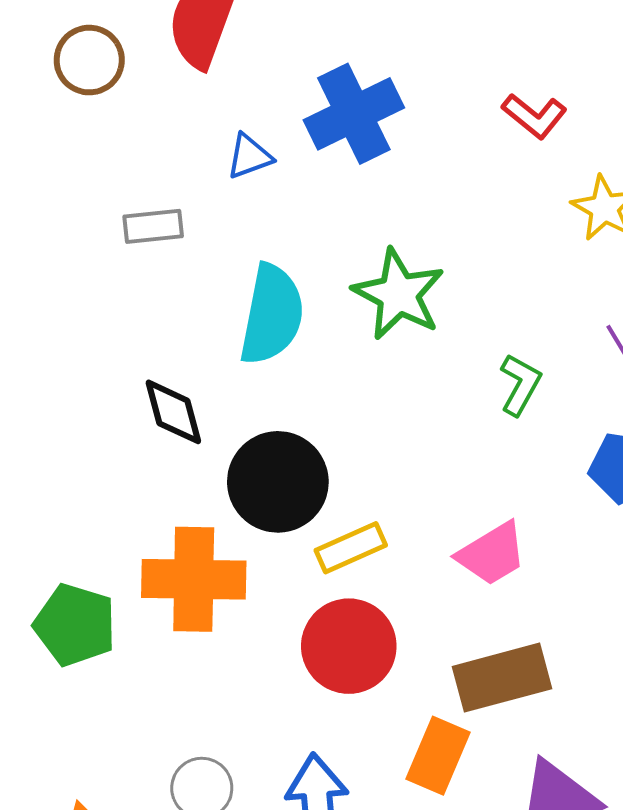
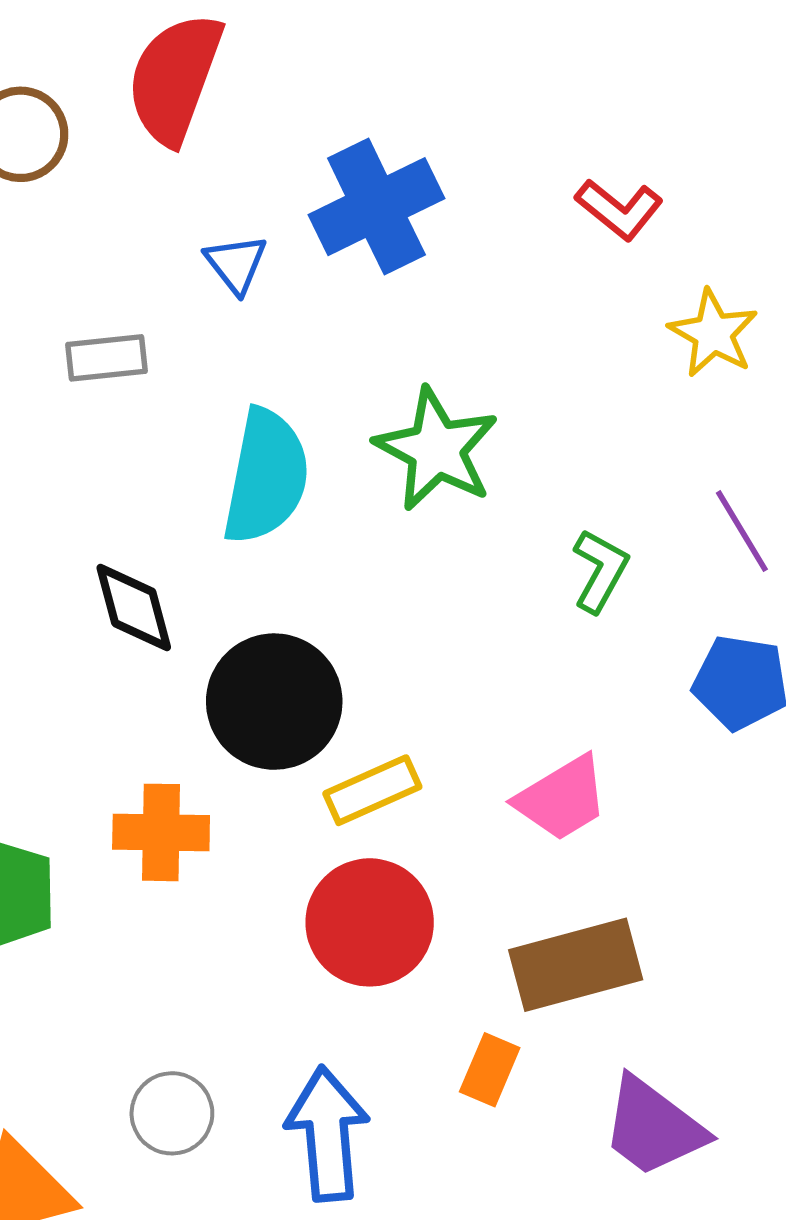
blue triangle: (249, 156) -> (236, 264), turned -48
orange cross: (194, 579) -> (161, 832), size x0.7
orange rectangle: (438, 756) -> (490, 1070), size x0.7

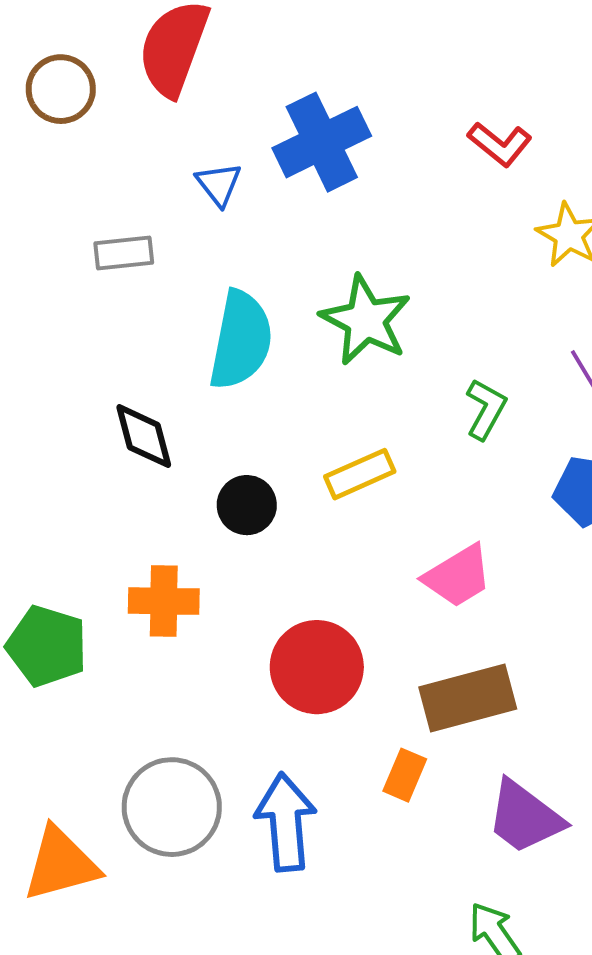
black circle: (274, 702) -> (247, 505), size x0.6
yellow rectangle: (372, 790) -> (360, 474), moved
gray circle: (172, 1113) -> (172, 807), size x1.6

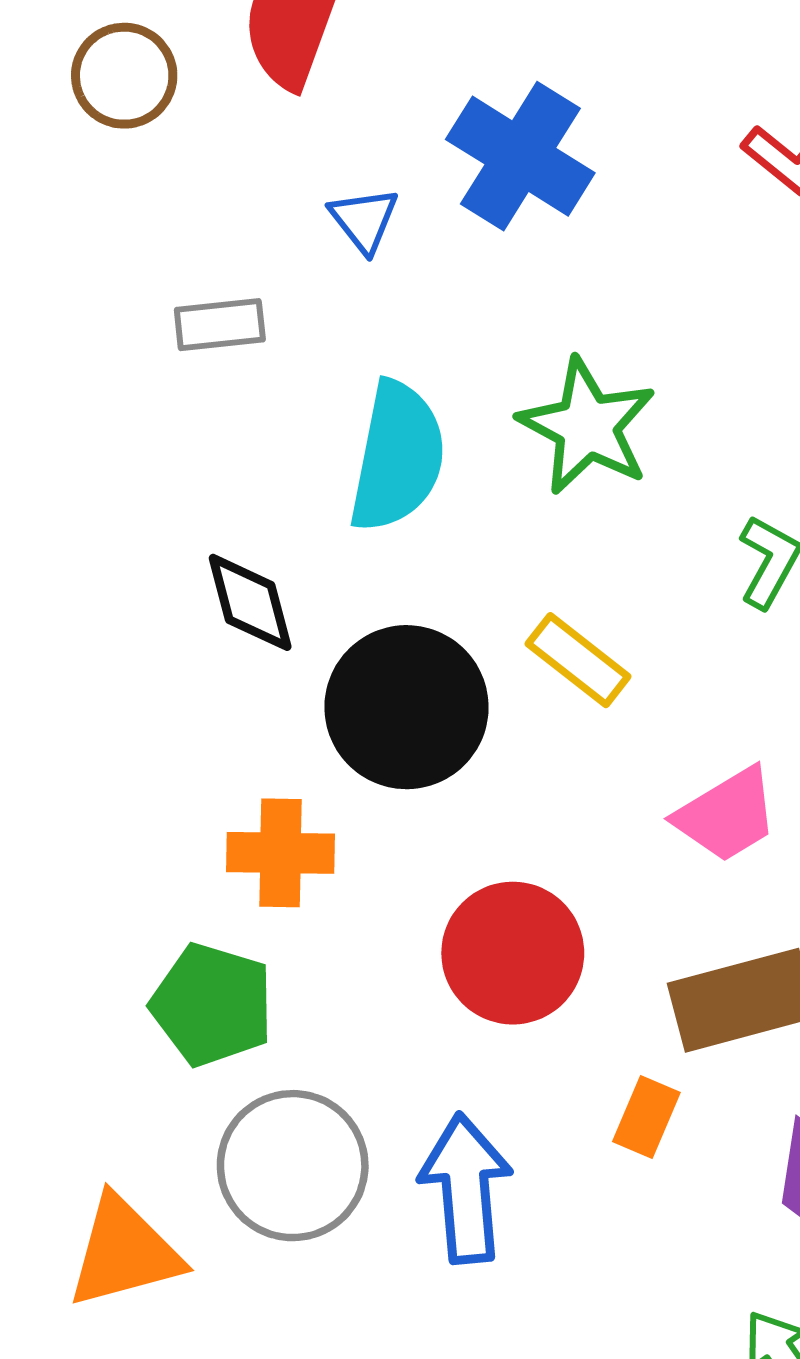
blue cross: (322, 142) -> (520, 156), turned -32
yellow rectangle: (360, 474) -> (578, 660), turned 62
black circle: (247, 505) -> (407, 707), size x1.8
green pentagon: (47, 646) -> (212, 1005), moved

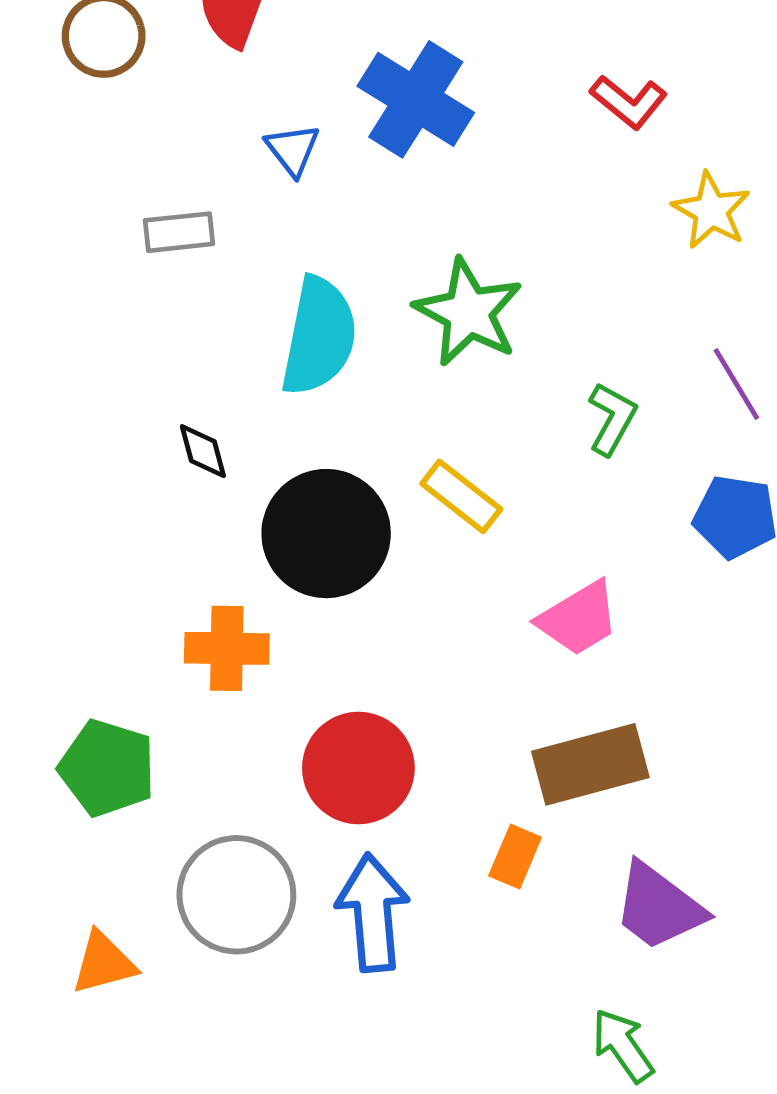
black diamond: (250, 602) -> (203, 451), size x0.7
red circle: (513, 953) -> (358, 768), moved
green pentagon: (212, 1005) -> (107, 768), moved
orange triangle: (124, 1252) -> (104, 963), size x0.7

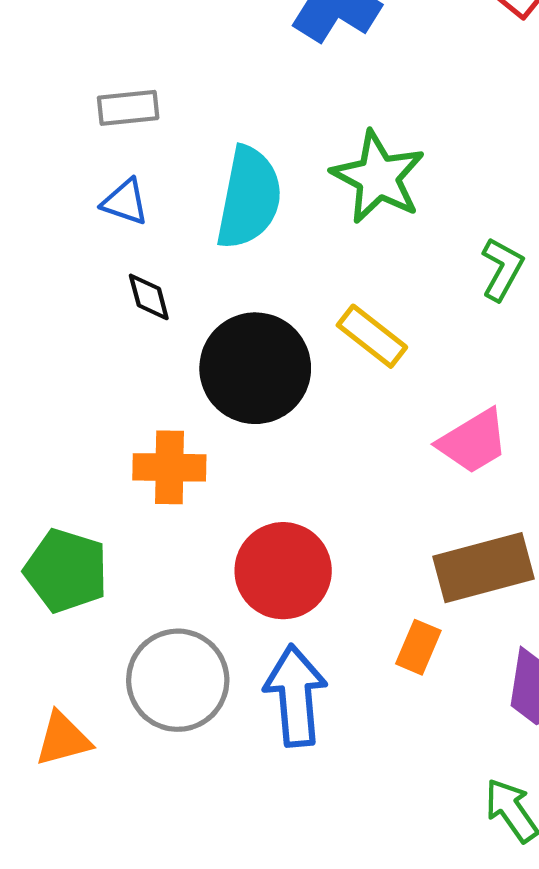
blue triangle: (293, 150) -> (125, 202), moved, turned -33

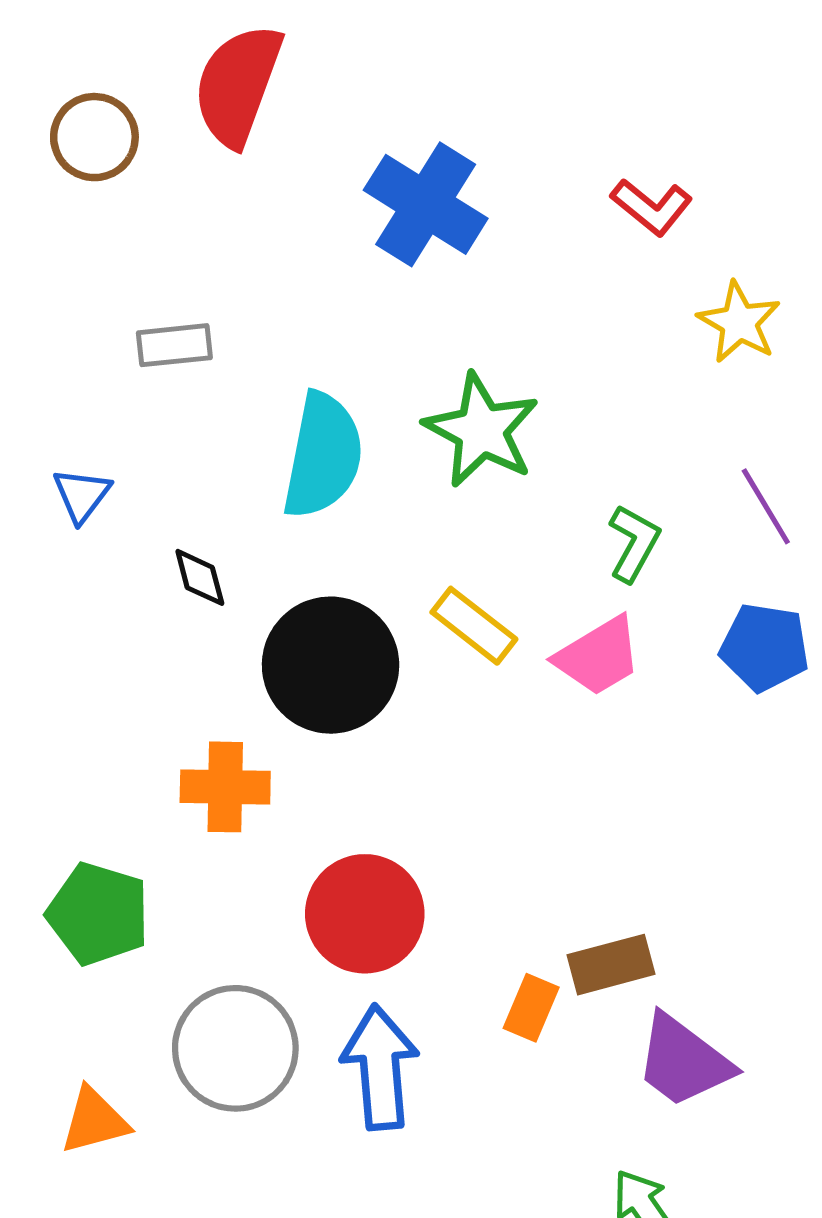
blue triangle: (125, 202) -> (82, 495), moved, turned 48
pink trapezoid: (473, 442) -> (598, 656), moved
brown rectangle: (484, 568) -> (611, 965), moved, size x0.7

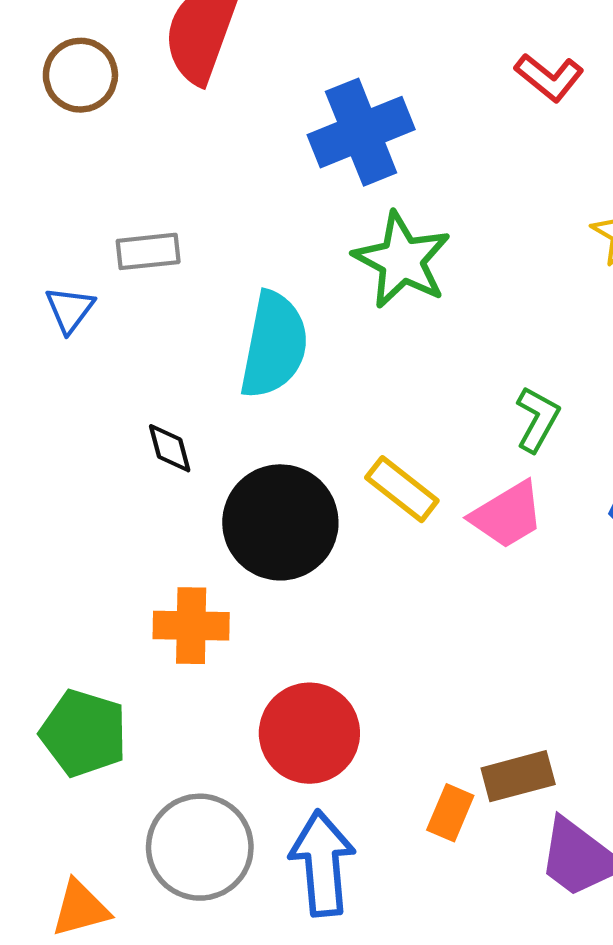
blue cross: (426, 204) -> (361, 132), turned 36
red L-shape: (652, 207) -> (549, 77), moved
green star: (482, 430) -> (402, 260), moved
blue triangle: (82, 495) -> (70, 310), moved

